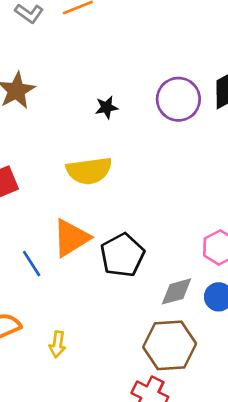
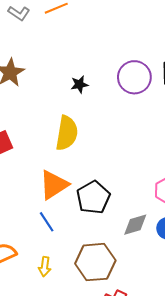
yellow semicircle: (89, 171) -> (67, 133), turned -72
blue line: (32, 264) -> (47, 222), moved
brown hexagon: (170, 345) -> (95, 262), moved

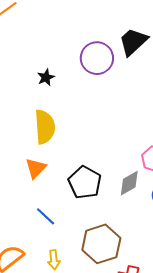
orange triangle: (54, 185) -> (36, 168), moved, size x0.7
gray diamond: (135, 225) -> (129, 183), moved

